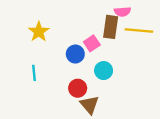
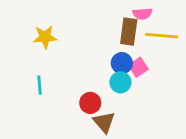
yellow star: (39, 32) -> (45, 37), turned 30
pink square: (92, 43) -> (138, 67), moved
blue circle: (75, 54) -> (122, 63), moved

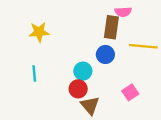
yellow line: (162, 36) -> (143, 46), moved
pink square: (138, 67) -> (130, 92), moved
cyan circle: (120, 82) -> (83, 71), moved

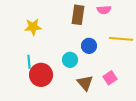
brown rectangle: (111, 27) -> (78, 15), moved
red circle: (78, 89) -> (41, 75), moved, size x1.5
brown triangle: (90, 105) -> (85, 83), moved

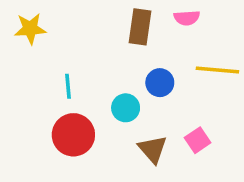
yellow star: (33, 27) -> (30, 29), moved
cyan line: (29, 62) -> (68, 86), moved

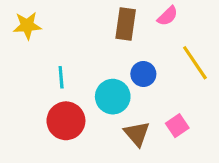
pink semicircle: (187, 18) -> (168, 16), turned -40
yellow line: (217, 70) -> (195, 63), turned 51
cyan circle: (126, 108) -> (113, 97), size x1.4

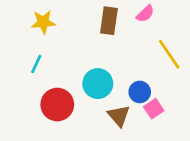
yellow star: (27, 26) -> (43, 22), moved
blue circle: (143, 74) -> (140, 92), moved
cyan line: (61, 77) -> (36, 64), moved, turned 30

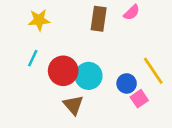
yellow line: (169, 54) -> (153, 71), moved
red circle: (57, 105) -> (63, 71), moved
brown triangle: (119, 116) -> (73, 105), moved

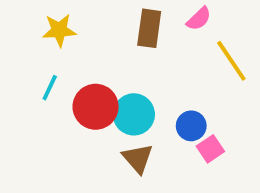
yellow line: (153, 71) -> (231, 61), moved
brown triangle: (73, 105) -> (138, 158), moved

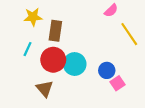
brown rectangle: (149, 28) -> (55, 31), moved
brown triangle: (138, 158) -> (45, 89), moved

